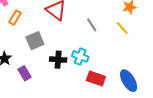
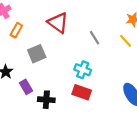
black cross: (58, 60) -> (46, 100), moved
red rectangle: (96, 79) -> (82, 92), moved

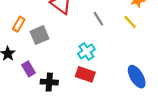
orange rectangle: (16, 30) -> (19, 24), moved
cyan cross: (83, 70) -> (86, 51), turned 35

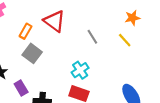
orange rectangle: (19, 24) -> (25, 31), moved
gray square: (39, 35) -> (32, 53), turned -30

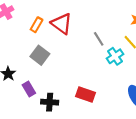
orange rectangle: (25, 31) -> (37, 25), moved
cyan cross: (80, 70) -> (115, 56), moved

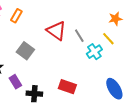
red triangle: (62, 24) -> (56, 31), moved
orange rectangle: (37, 25) -> (16, 16), moved

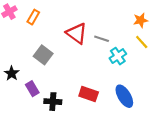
gray line: (79, 36) -> (102, 39), turned -40
yellow line: (108, 39) -> (142, 42), moved
blue ellipse: (114, 89) -> (124, 96), moved

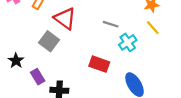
red triangle: (77, 33) -> (65, 18), moved
red rectangle: (89, 94) -> (99, 64), moved

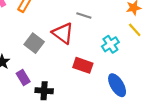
red triangle: (65, 18) -> (63, 33), moved
gray line: (111, 24) -> (84, 16), moved

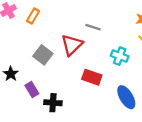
red triangle: (63, 33) -> (72, 45), turned 40
cyan cross: (110, 44) -> (120, 56), turned -35

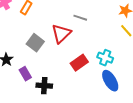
cyan cross: (120, 56) -> (105, 58), moved
red rectangle: (92, 77) -> (79, 63), turned -54

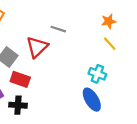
cyan cross: (105, 58) -> (97, 74), moved
red rectangle: (79, 63) -> (20, 79), moved, turned 54

